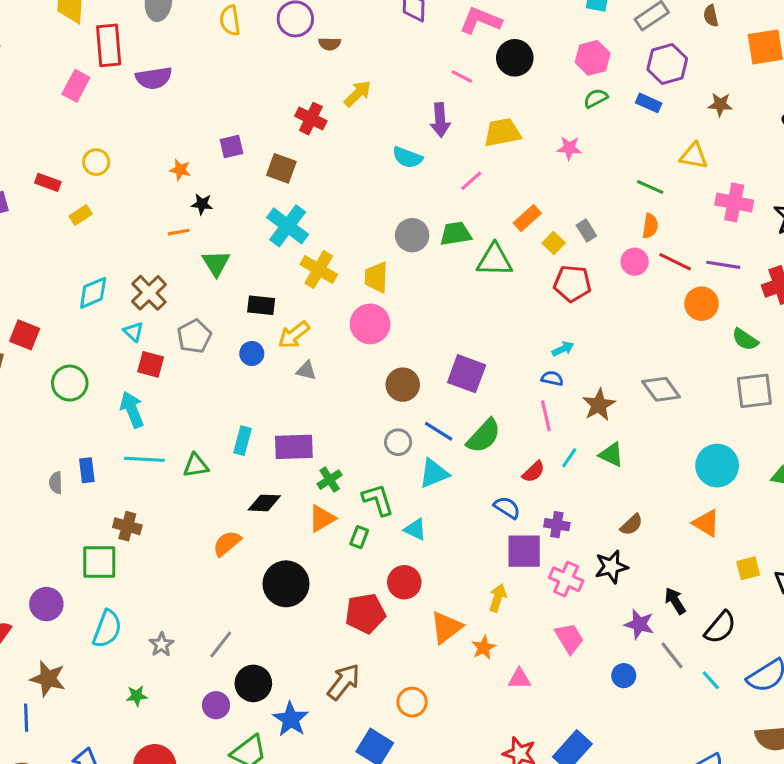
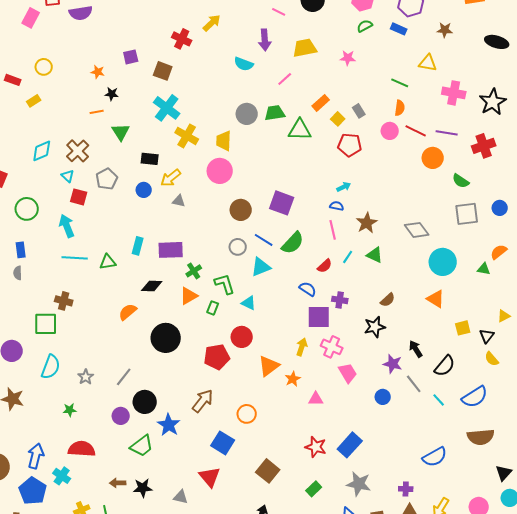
gray diamond: (661, 389) -> (417, 230), moved
blue rectangle: (87, 470) -> (21, 250), moved
pink cross: (566, 579) -> (332, 347), moved

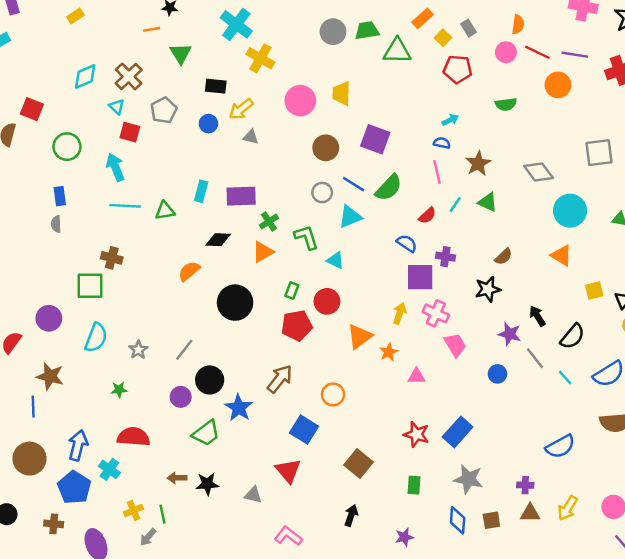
yellow trapezoid: (224, 141) -> (341, 93), moved
green semicircle: (461, 181) -> (506, 104), moved, turned -42
green rectangle: (213, 308) -> (292, 290), moved
green rectangle: (314, 489) -> (414, 485), turned -42

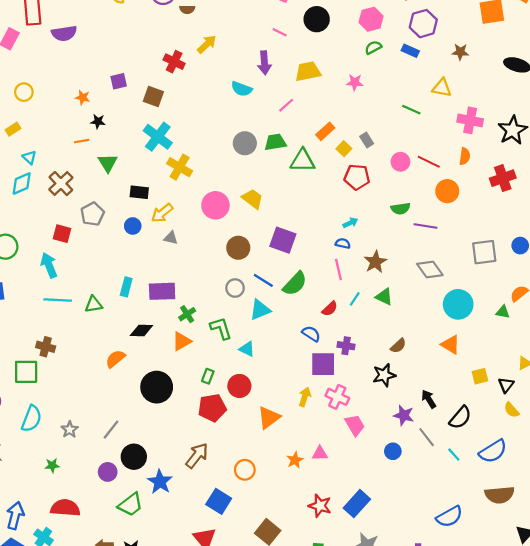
orange semicircle: (518, 24) -> (465, 156), moved
purple line: (575, 55) -> (425, 226), moved
yellow trapezoid: (341, 93) -> (252, 199), turned 125
cyan triangle: (117, 107) -> (29, 157), moved
orange star: (389, 352) -> (295, 460), moved

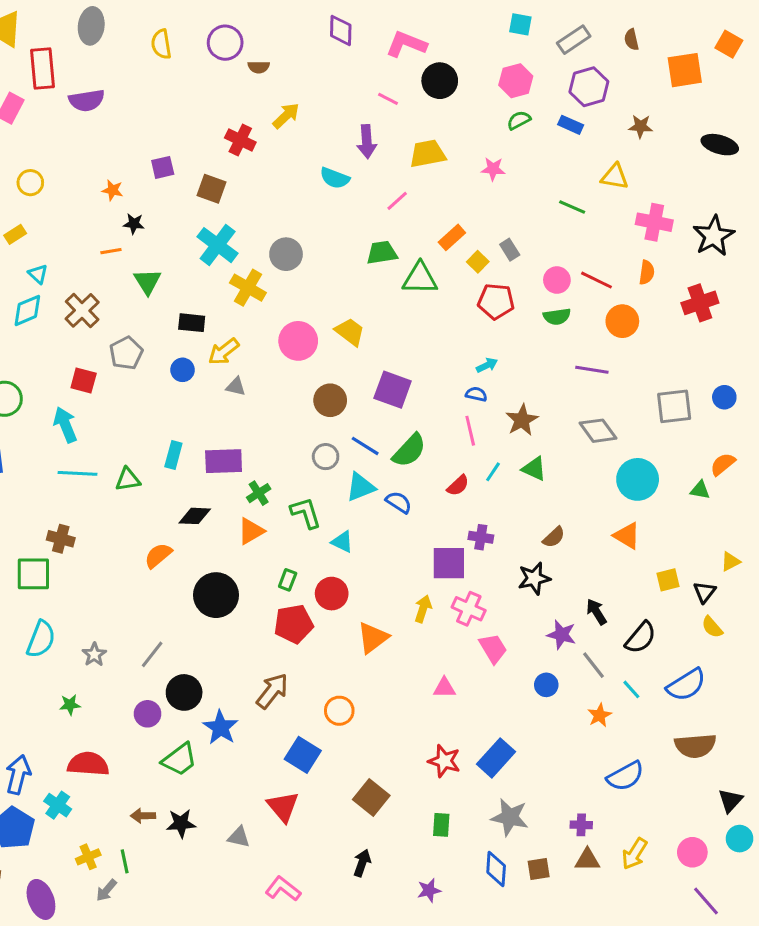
gray circle: (245, 143) -> (286, 254), moved
green semicircle: (400, 209) -> (557, 317), moved
blue semicircle: (311, 334) -> (399, 502), moved
orange star: (295, 460) -> (600, 715), moved

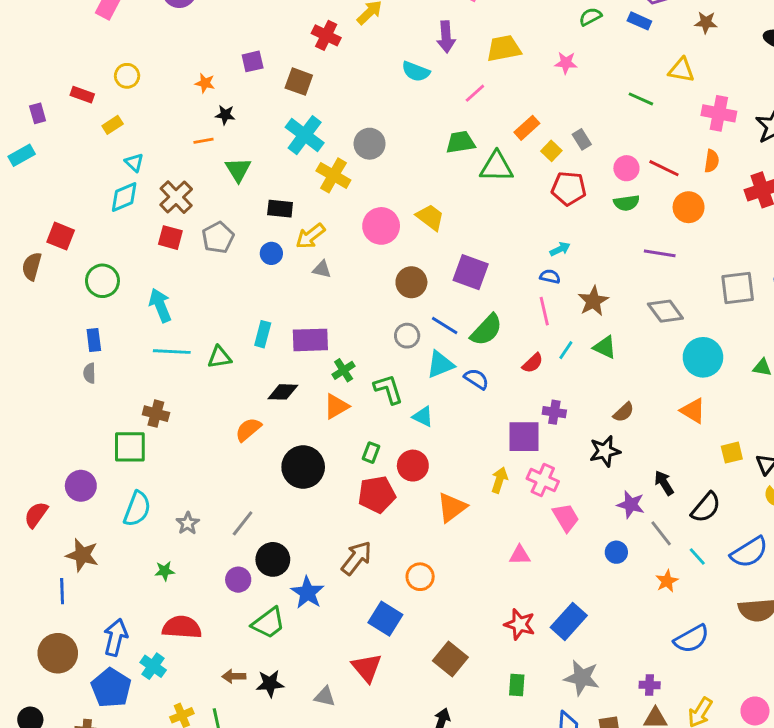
red square: (84, 380) -> (170, 238), moved

